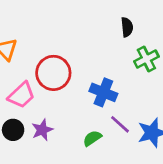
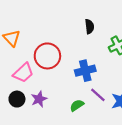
black semicircle: (127, 27) -> (89, 27), moved
blue cross: (103, 92) -> (85, 71), turned -36

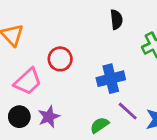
red circle: (47, 56) -> (60, 59), size x0.7

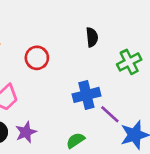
red circle: (60, 59) -> (37, 58), moved
purple line: (128, 111) -> (110, 114), moved

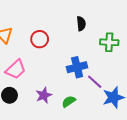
green cross: (129, 62) -> (109, 42), turned 30
purple star: (26, 132) -> (44, 95), moved

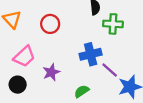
green cross: (109, 42) -> (113, 24), moved
purple star: (44, 95) -> (51, 72), moved

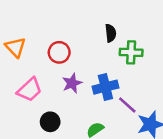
purple star: (51, 72) -> (72, 83), moved
black circle: (18, 85) -> (50, 122), moved

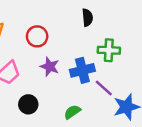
green cross: (131, 52) -> (109, 50), moved
purple star: (72, 83) -> (50, 67), turned -30

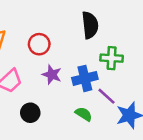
black semicircle: (87, 18) -> (90, 25), size x1.5
green semicircle: (72, 112) -> (84, 114), moved, turned 66

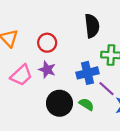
purple star: (52, 75) -> (47, 70), moved
black circle: (30, 113) -> (59, 103), moved, size x1.5

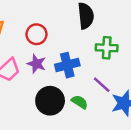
blue cross: (87, 73) -> (67, 65), moved

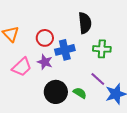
blue cross: (67, 65) -> (65, 50), moved

